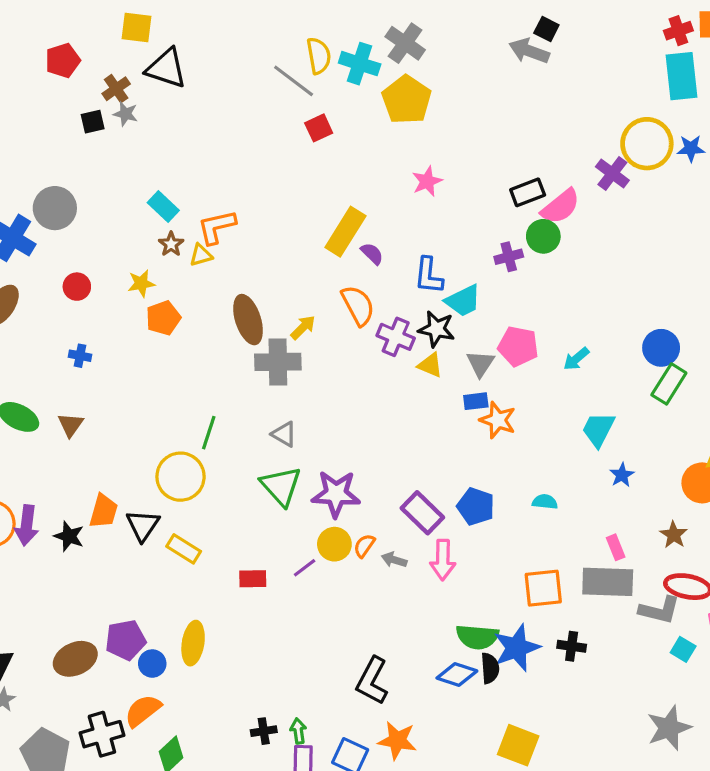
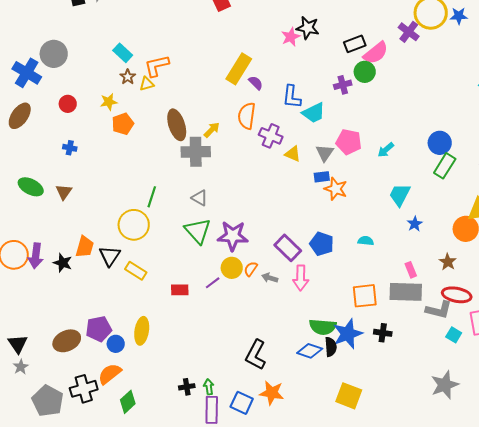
orange semicircle: (358, 305) -> (247, 116), turned -144
black star: (436, 329) -> (308, 28), moved

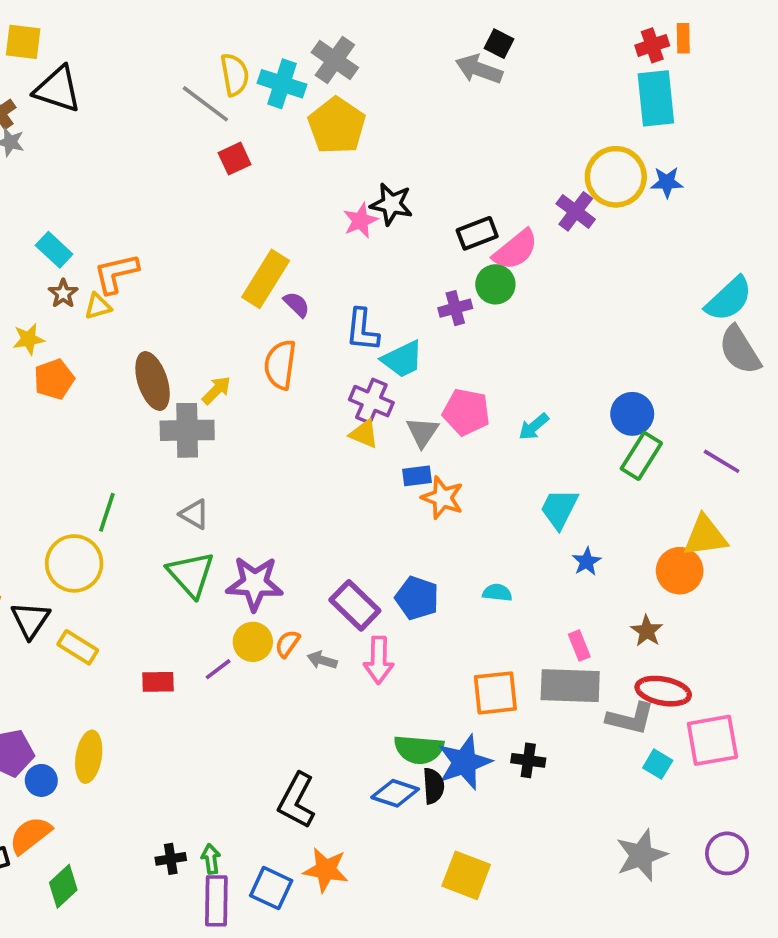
purple cross: (271, 136) -> (371, 401), moved

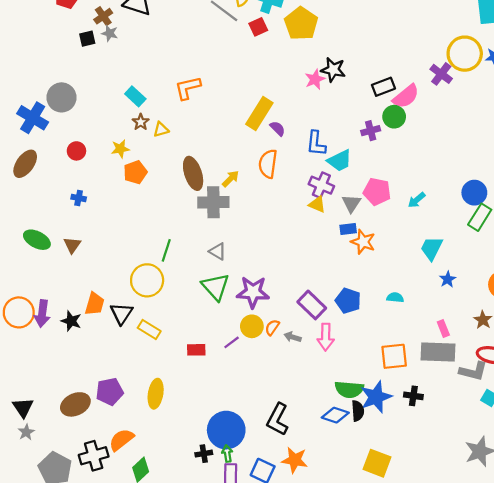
red square: (235, 159) -> (258, 27), moved
orange L-shape: (116, 273) -> (188, 88), moved
blue circle: (41, 780) -> (226, 430), moved, size x2.0

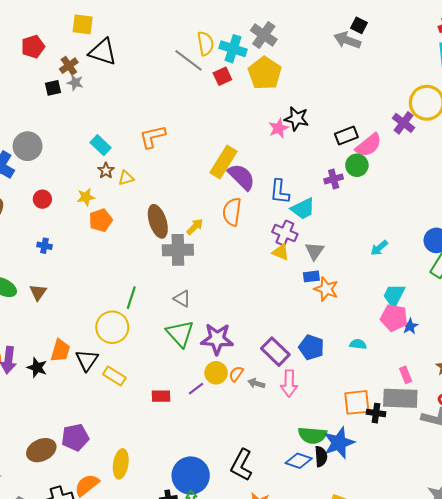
purple semicircle: (278, 128) -> (241, 177), size x1.8
pink pentagon: (377, 192) -> (394, 318), moved
yellow ellipse: (156, 394) -> (121, 464), moved
black cross: (413, 396) -> (376, 413), moved

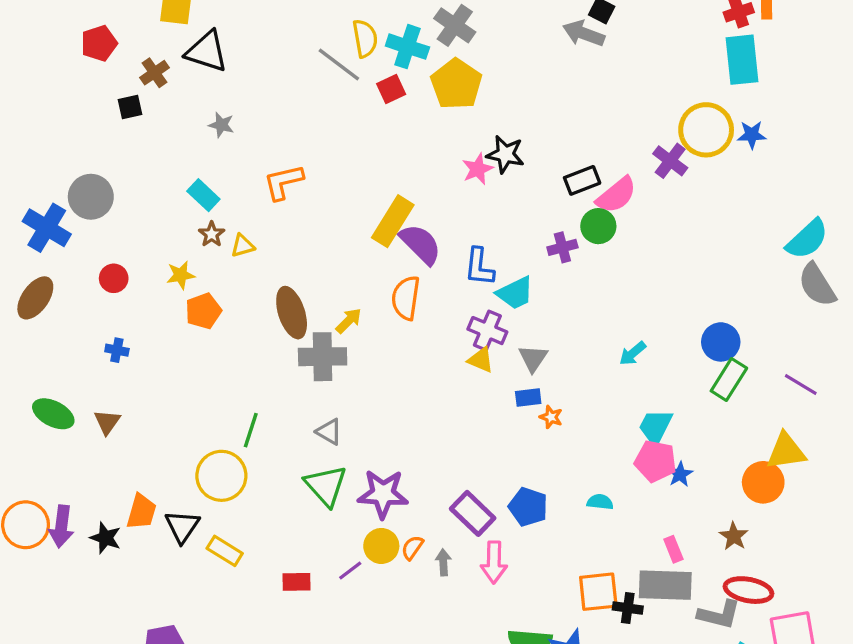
gray star: (75, 83) -> (221, 125), moved
orange star: (326, 289) -> (551, 417), size x0.6
gray arrow: (256, 383) -> (443, 562), turned 70

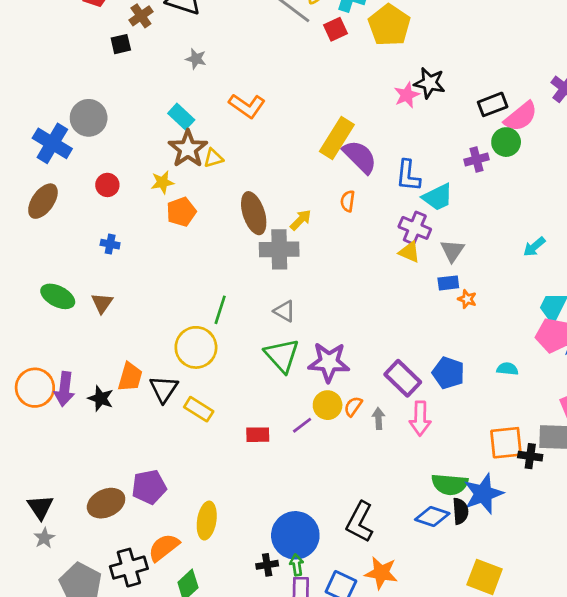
orange L-shape: (283, 182) -> (247, 106), turned -132
brown star: (212, 234) -> (188, 149), size x1.8
orange semicircle: (406, 298) -> (348, 201), size x0.6

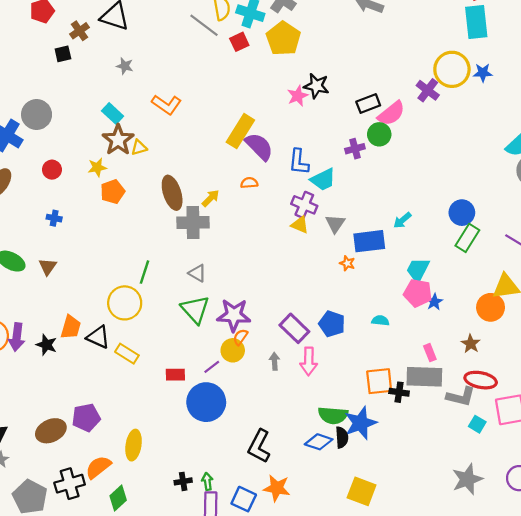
orange semicircle: (348, 201) -> (249, 183), turned 77
blue rectangle: (448, 283) -> (369, 241), moved, size x1.8
black triangle: (164, 389) -> (98, 337), turned -40
orange semicircle: (353, 406) -> (240, 337), moved
blue circle: (295, 535) -> (206, 402), moved

